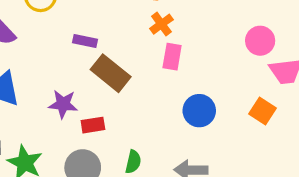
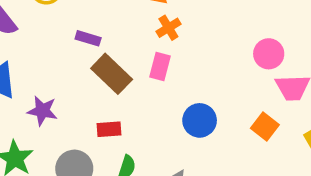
pink rectangle: (172, 57) -> (160, 66), moved
purple star: (63, 104) -> (42, 111), moved
red rectangle: (93, 125) -> (109, 129), moved

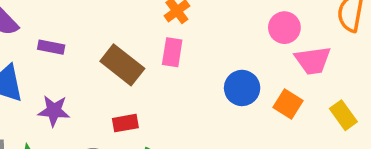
purple rectangle: (88, 38) -> (51, 47), moved
blue circle: (200, 120) -> (242, 88), moved

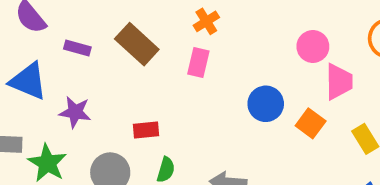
pink trapezoid: (313, 60) -> (339, 82), turned -87
brown rectangle: (122, 65) -> (137, 44), moved

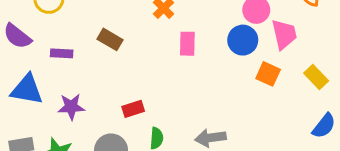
brown rectangle: (137, 44) -> (110, 39), size x0.7
pink rectangle: (198, 62) -> (187, 44), moved
blue circle: (266, 104) -> (243, 40), moved

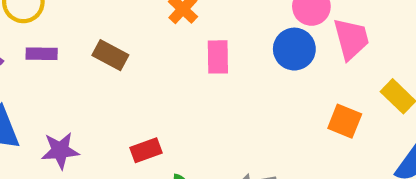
purple rectangle: (62, 53) -> (42, 54), moved
orange square: (268, 74) -> (345, 121), moved

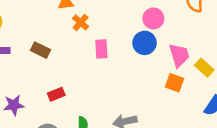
pink trapezoid: (351, 39) -> (179, 55), moved
red rectangle: (146, 150) -> (56, 94), moved

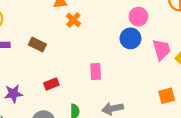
pink rectangle: (101, 49) -> (96, 72), moved
orange square: (175, 83) -> (167, 96), moved, turned -35

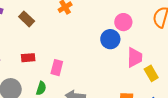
pink rectangle: (96, 72) -> (57, 68), moved

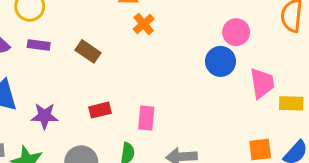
yellow rectangle: (151, 73) -> (291, 103), turned -49

